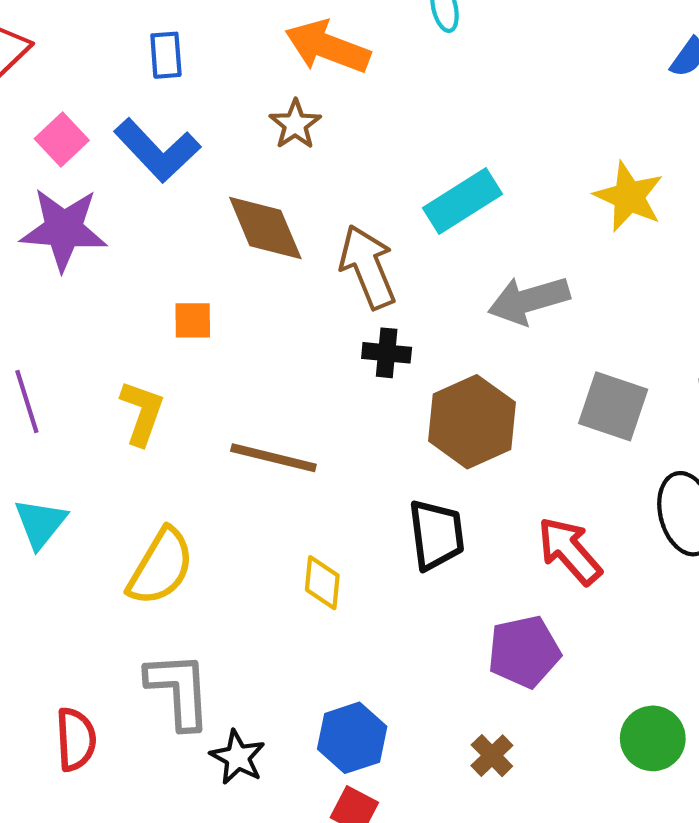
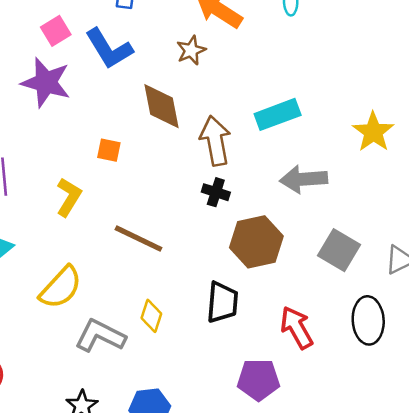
gray L-shape: (179, 690) -> (100, 336), moved, turned -72

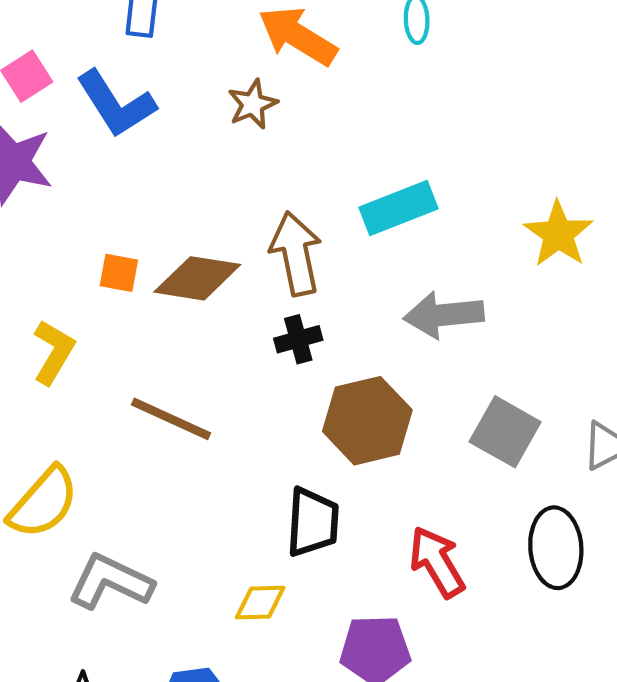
brown diamond: (161, 106) -> (197, 278), moved, turned -69
black cross: (216, 192) -> (298, 339), turned -32
yellow diamond: (151, 316) -> (260, 603), moved, turned 72

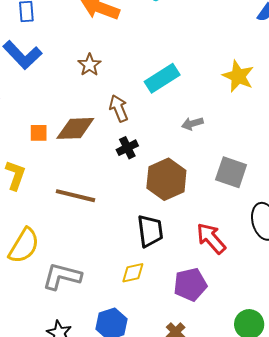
brown star: (253, 104) -> (90, 65), moved
brown arrow: (296, 254) -> (119, 108), size x0.7
gray arrow: (444, 315) -> (192, 124), size x0.6

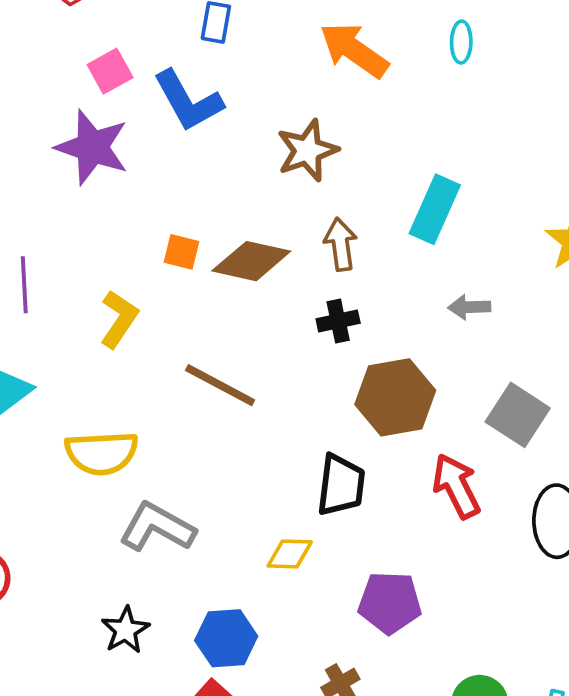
brown star: (90, 65) -> (307, 151), size x1.4
cyan rectangle: (162, 78) -> (435, 209), turned -48
red arrow: (211, 238) -> (456, 486), moved
yellow semicircle: (24, 246) -> (102, 453), turned 42

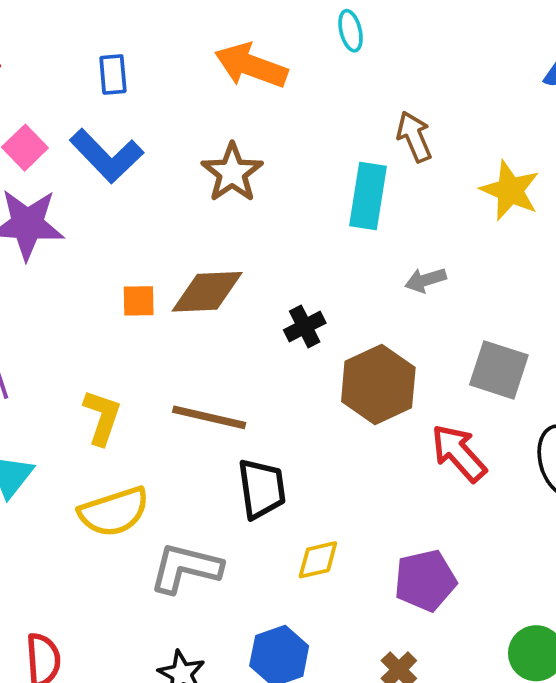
brown arrow: (341, 244) -> (414, 137), moved
yellow L-shape: (119, 319) -> (102, 417), moved
black trapezoid: (341, 485) -> (262, 489), moved

